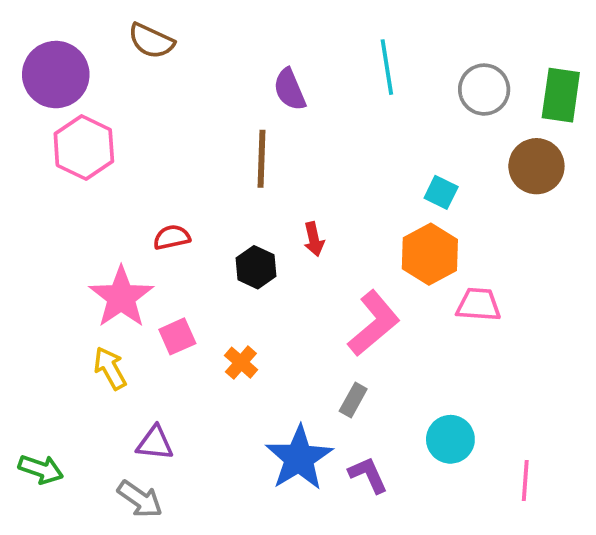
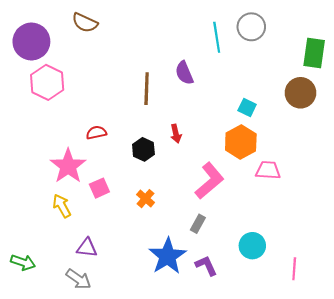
purple semicircle: (290, 90) -> (184, 73), moved
gray circle: (484, 90) -> (251, 27), moved
orange cross: (241, 363) -> (146, 199), moved

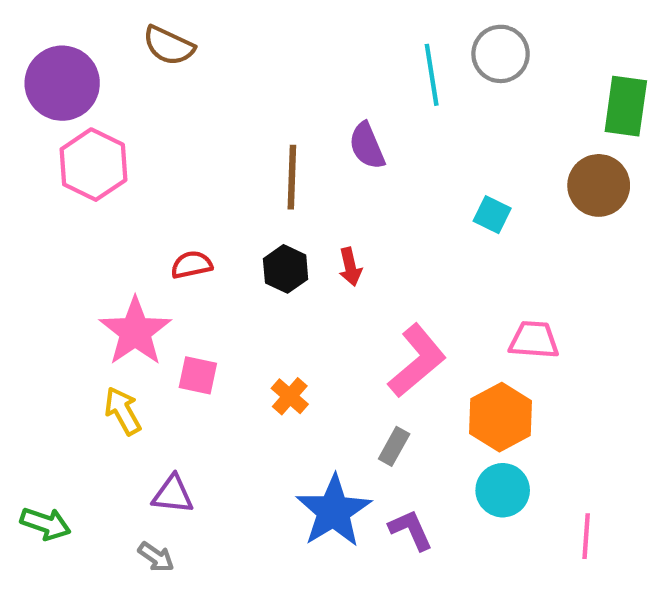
orange hexagon: (241, 142) -> (501, 417), moved
black hexagon: (143, 149) -> (286, 269), moved
pink square: (99, 188) -> (198, 375), turned 36
gray arrow: (79, 279) -> (156, 557), size x0.7

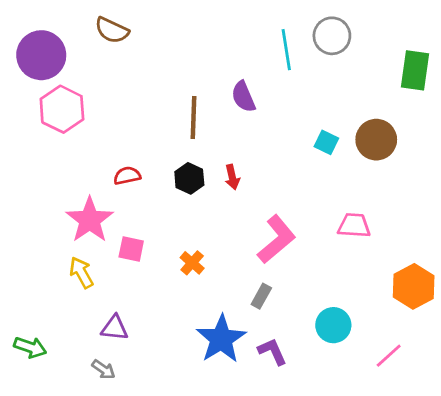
brown circle: (599, 185) -> (376, 140), moved
orange hexagon: (501, 417) -> (414, 286), moved
pink line: (586, 536) -> (389, 356), turned 44

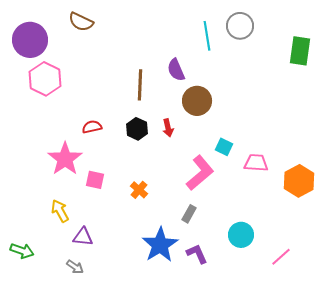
brown circle: (376, 140) -> (197, 101), moved
cyan square: (326, 142) -> (224, 147), moved
yellow arrow: (81, 273) -> (60, 211), moved
orange hexagon: (414, 286) -> (299, 181), moved

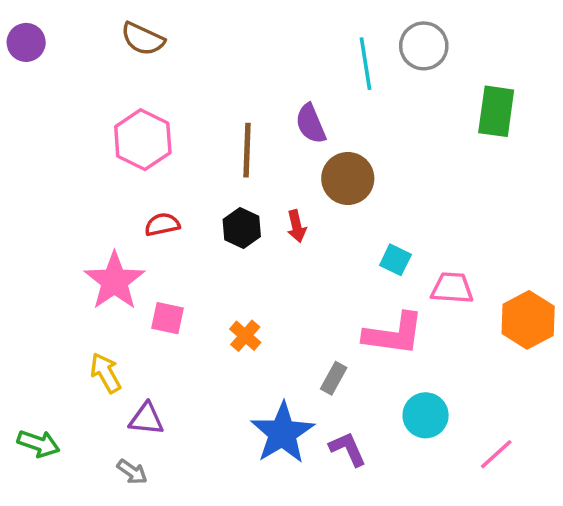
purple circle: (30, 40) -> (26, 42), moved, size x0.6
green rectangle: (300, 51) -> (496, 111), moved
pink hexagon: (45, 79) -> (143, 140), moved
pink L-shape: (200, 173) -> (394, 334), moved, turned 48

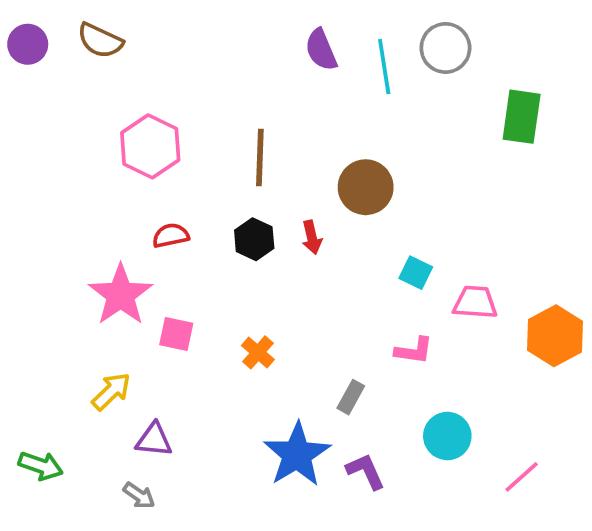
brown semicircle: (143, 39) -> (100, 41), moved
purple semicircle: (311, 124) -> (321, 50), moved
pink L-shape: (394, 334) -> (414, 351), size x0.6
yellow arrow: (106, 373) -> (111, 391), turned 75

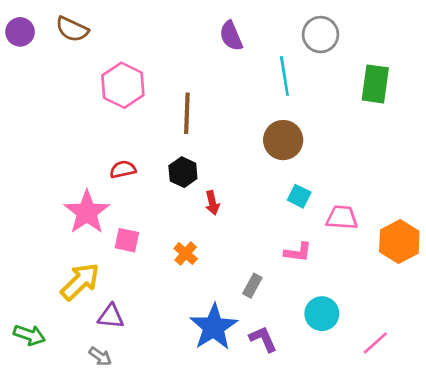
cyan line: (384, 67) -> (284, 76), moved
pink hexagon: (150, 146) -> (123, 85), moved
brown circle: (366, 187) -> (283, 140), moved
red arrow: (312, 237) -> (212, 203), moved
yellow arrow: (111, 391) -> (80, 282), size x1.4

